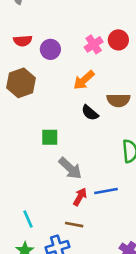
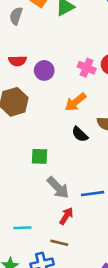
pink cross: (94, 44) -> (87, 68), turned -36
blue line: (106, 191) -> (93, 194), moved
cyan line: (28, 219) -> (22, 228), moved, turned -72

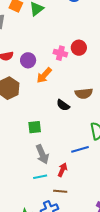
orange arrow: (75, 102) -> (44, 75), moved
gray arrow: (58, 188) -> (42, 154), moved, turned 30
cyan line: (22, 228) -> (40, 177), moved

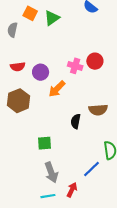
black semicircle: (63, 105) -> (76, 121), turned 64
blue line: (80, 149) -> (91, 169), turned -30

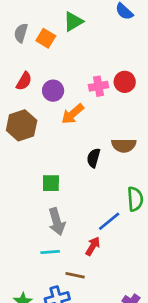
orange square: (30, 13) -> (46, 38), moved
pink cross: (75, 66) -> (99, 86), turned -32
red semicircle: (18, 67) -> (24, 81), turned -56
red arrow: (72, 190) -> (93, 246), moved

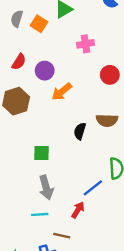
red circle: (125, 82) -> (110, 75), moved
pink cross: (99, 86) -> (85, 44), moved

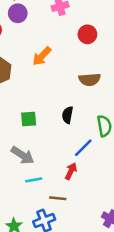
purple circle: (45, 71) -> (18, 13), moved
black semicircle: (80, 131) -> (68, 115), moved
gray arrow: (46, 187) -> (23, 155), moved, turned -35

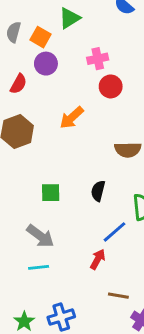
red circle: (87, 34) -> (111, 86), moved
cyan line: (34, 180) -> (39, 267), moved
brown line: (58, 198) -> (118, 296), moved

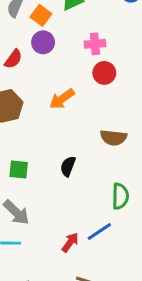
black semicircle: (98, 191) -> (68, 166), moved
green square: (51, 193) -> (19, 169), moved
blue line: (114, 232) -> (99, 232), moved

